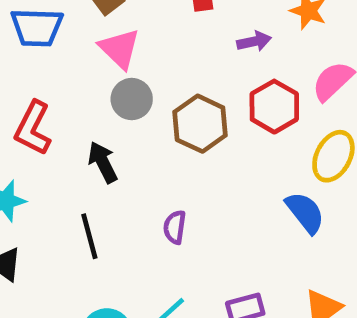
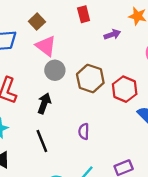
red hexagon: (274, 107) -> (125, 89), moved
black arrow: (103, 162) -> (44, 103), turned 54

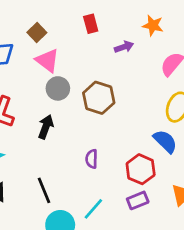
red hexagon: (125, 89) -> (141, 169), moved
black line: (42, 141) -> (44, 190), moved

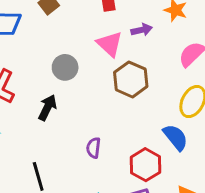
pink triangle: (47, 60) -> (110, 44), moved
brown hexagon: (99, 98) -> (131, 79), moved

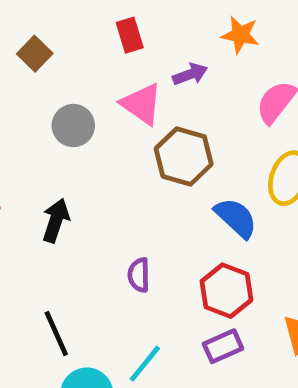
gray circle: (65, 67) -> (73, 126), moved
blue semicircle: (176, 137) -> (236, 218), moved

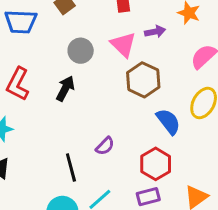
black arrow: (56, 221) -> (65, 88), moved
purple semicircle: (139, 275) -> (105, 146), turned -144
black line: (56, 334) -> (71, 168), moved

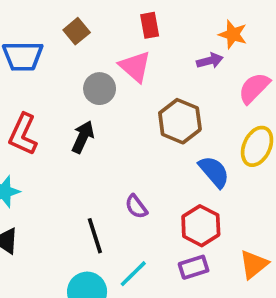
purple arrow: (155, 32) -> (210, 61), moved
pink triangle: (123, 45) -> (135, 66), moved
purple semicircle: (105, 146) -> (136, 207), turned 102

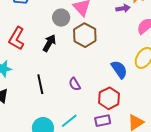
brown hexagon: (180, 121) -> (85, 35), moved
black line: (95, 236) -> (40, 84), moved

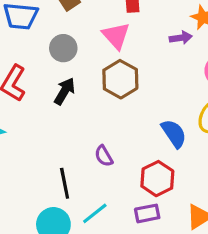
gray circle: (61, 18) -> (63, 48), moved
black line: (40, 84) -> (65, 183), moved

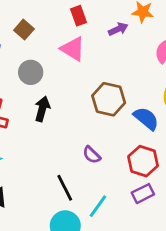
purple arrow: (181, 38) -> (118, 29), moved
brown hexagon: (120, 79) -> (109, 99), moved

